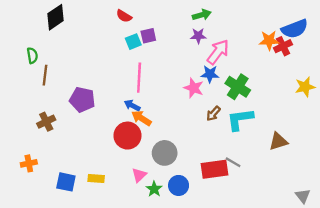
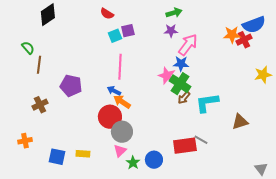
green semicircle: (32, 55) -> (28, 48), turned -32
green cross: (238, 87) -> (180, 84), moved
gray circle: (165, 153) -> (122, 132), moved

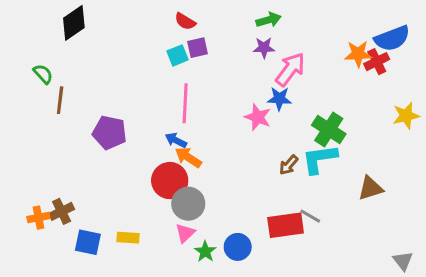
red semicircle: (107, 14) -> (185, 21), moved
green cross: (180, 84) -> (329, 130), moved
brown arrow: (184, 98) -> (289, 165), moved
brown cross: (40, 105) -> (62, 211), moved

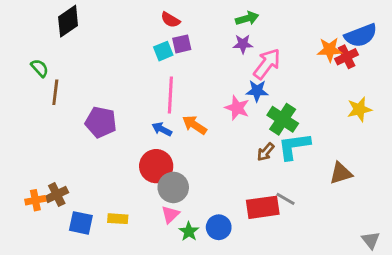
yellow star: (406, 116) -> (359, 109), moved
green cross: (329, 130) -> (283, 119), moved
orange arrow: (188, 157) -> (195, 125), moved

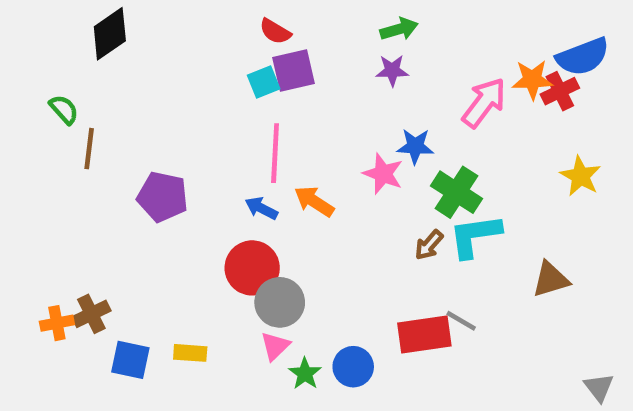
purple square: (182, 44) -> (293, 70), size x1.4
pink arrow: (267, 64) -> (484, 103), moved
yellow star: (359, 109) -> (580, 176), turned -30

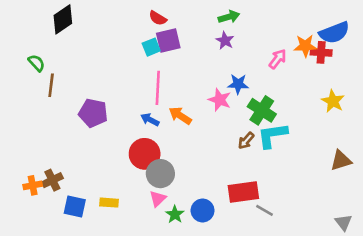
purple star: (392, 70) -> (225, 41), turned 30
red cross: (560, 91) -> (321, 52), turned 30
pink arrow: (484, 103) -> (278, 59), size x0.7
brown triangle: (551, 279) -> (341, 160), moved
gray line: (461, 321) -> (264, 210), moved

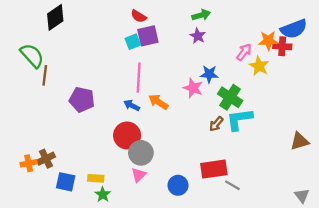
green semicircle: (37, 63) -> (32, 56), size x1.6
yellow star: (333, 101) -> (259, 66), moved
green star: (175, 214) -> (103, 195), moved

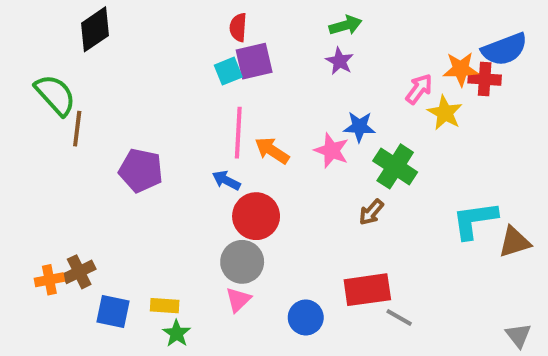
red semicircle: (139, 16) -> (238, 27), turned 63
orange arrow: (158, 102) -> (272, 151), moved
cyan L-shape: (239, 119) -> (475, 220), moved
red circle: (127, 135) -> (256, 216), moved

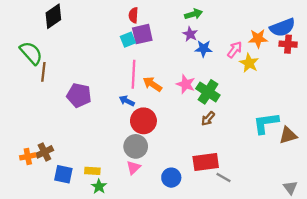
red cross: (485, 79) -> (288, 44), moved
blue star: (359, 127) -> (204, 49), moved
green cross: (395, 166) -> (208, 92), moved

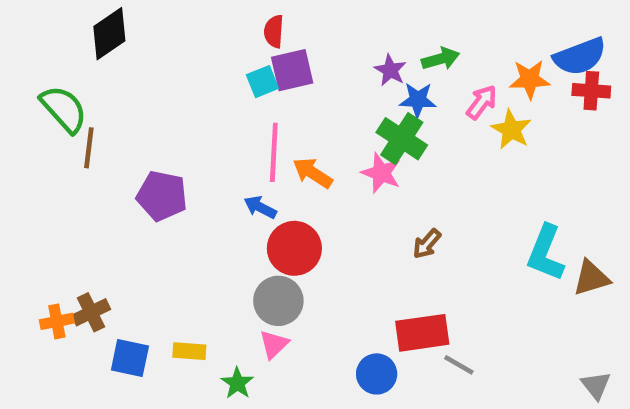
green arrow: (194, 14) -> (441, 59), moved
green cross: (208, 92) -> (402, 139), moved
cyan L-shape: (266, 123) -> (546, 253), turned -60
blue circle: (171, 178) -> (377, 374), moved
green star: (99, 186) -> (237, 383), moved

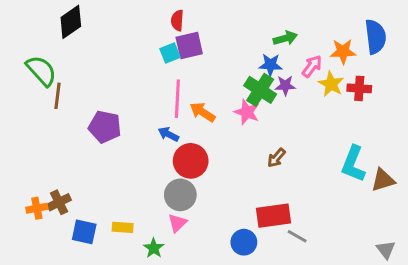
blue semicircle: (580, 56) -> (375, 37), turned -76
purple star: (390, 70) -> (285, 85), moved, turned -30
red cross: (591, 91) -> (359, 88), moved

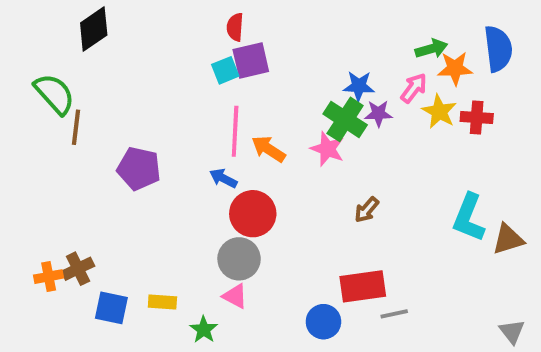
green arrow: (285, 38) -> (431, 49), moved
pink triangle: (177, 223) -> (235, 296), turned -48
gray line: (297, 236) -> (394, 314), turned -42

